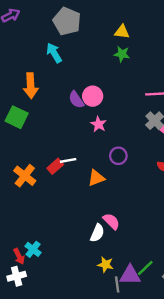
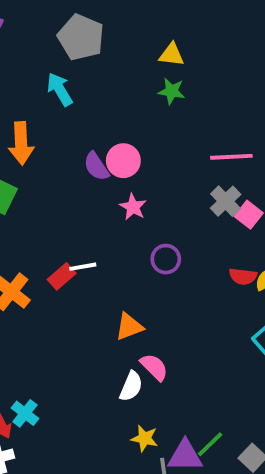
orange triangle: (96, 178) -> (129, 327), moved

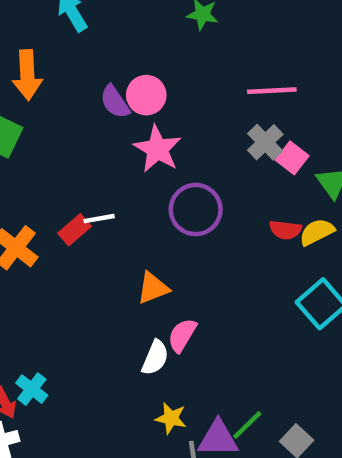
pink star: (133, 207) -> (157, 149), size x1.5
purple circle: (166, 259) -> (196, 210), size x1.5
pink semicircle: (154, 367) -> (182, 335), turned -104

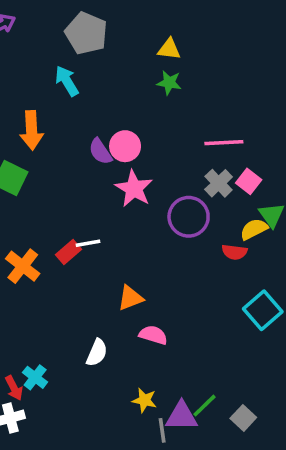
pink square: (292, 158) -> (249, 181), moved
purple circle: (196, 210) -> (189, 217), moved
yellow semicircle: (317, 232) -> (254, 229), moved
pink semicircle: (182, 335) -> (153, 335), turned 76
white semicircle: (155, 358) -> (97, 353), moved

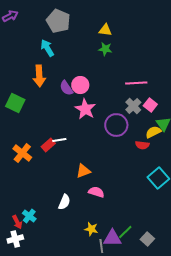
orange arrow: (32, 130) -> (39, 76), moved

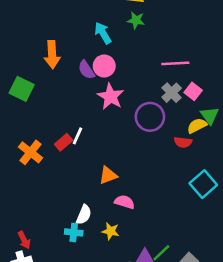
cyan arrow: (47, 48) -> (103, 33), moved
white line: (59, 140) -> (78, 136), turned -56
cyan cross: (29, 216) -> (74, 232), moved, turned -32
yellow star: (91, 229) -> (111, 231), moved

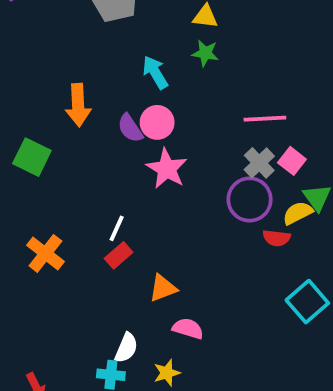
purple circle: (150, 117) -> (250, 199), moved
red rectangle: (64, 142) -> (119, 255), moved
yellow star: (111, 231) -> (167, 373), turned -30

